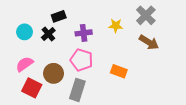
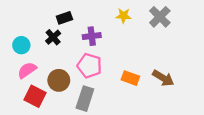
yellow star: (116, 26) -> (123, 16), moved
cyan circle: (25, 32) -> (21, 45), moved
brown arrow: (149, 42) -> (163, 78), moved

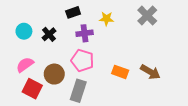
yellow star: (123, 16) -> (106, 19), moved
black rectangle: (64, 18) -> (73, 12), moved
cyan circle: (21, 45) -> (24, 31), moved

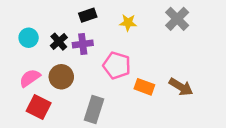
purple cross: (85, 33) -> (83, 44), moved
pink pentagon: (82, 60) -> (117, 65), moved
brown circle: (54, 74) -> (61, 77), moved

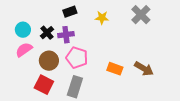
pink pentagon: (117, 65) -> (77, 58), moved
pink semicircle: (30, 78) -> (24, 50), moved
red square: (39, 107) -> (44, 85), moved

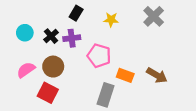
black rectangle: (70, 12) -> (76, 13), turned -40
pink semicircle: (24, 50) -> (26, 70), moved
pink pentagon: (77, 58) -> (99, 56), moved
gray rectangle: (75, 87) -> (106, 95), moved

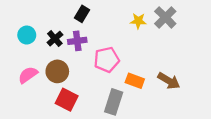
yellow star: (111, 20) -> (138, 21), moved
pink pentagon: (99, 56) -> (107, 60), turned -30
red square: (48, 93) -> (67, 100), moved

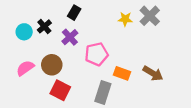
black cross: (55, 39) -> (44, 26), moved
purple cross: (77, 41) -> (70, 37), turned -35

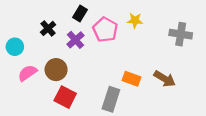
gray cross: (150, 16) -> (181, 34), moved, turned -36
cyan circle: (24, 32) -> (15, 47), moved
pink pentagon: (96, 54) -> (105, 30), moved, turned -30

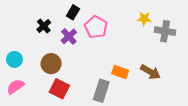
yellow star: (135, 20) -> (144, 19), moved
cyan circle: (15, 47) -> (14, 59), moved
pink semicircle: (27, 73) -> (15, 87), moved

